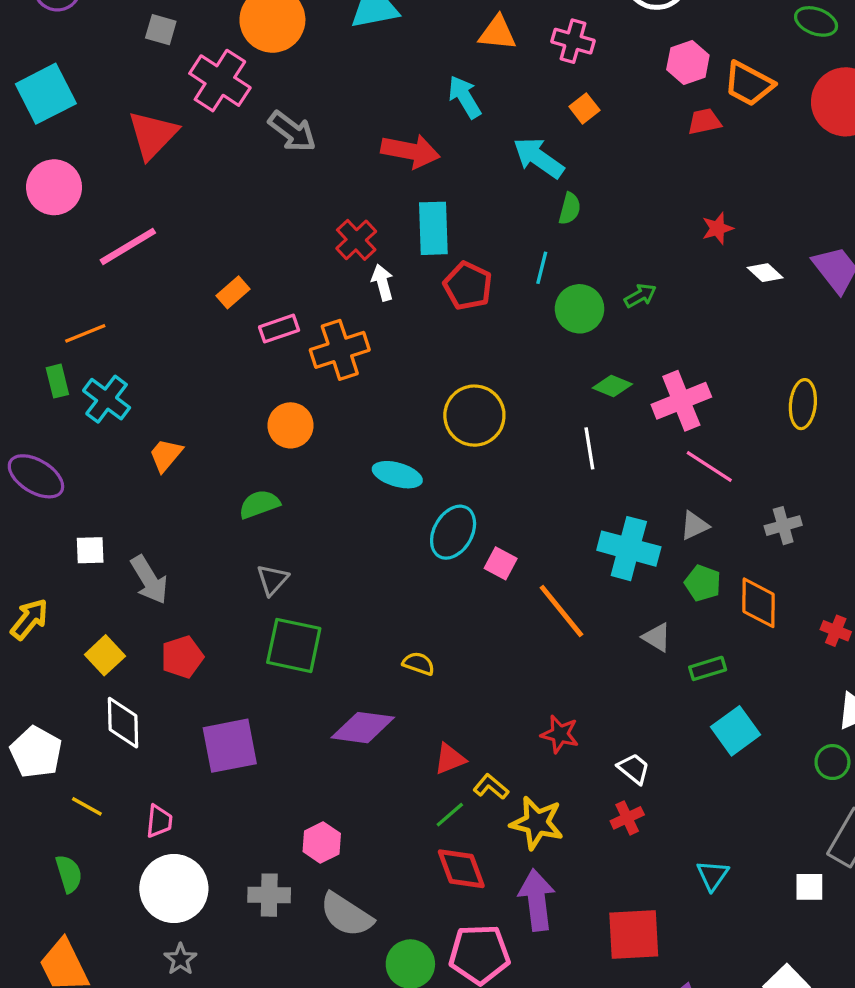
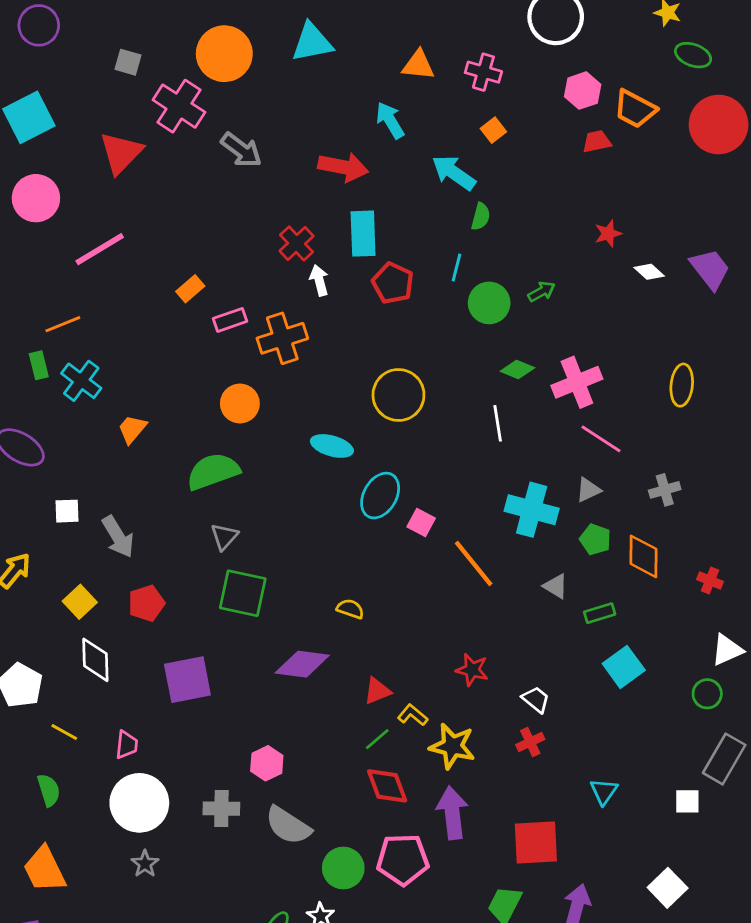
green semicircle: (259, 504) -> (213, 471), size x1.5

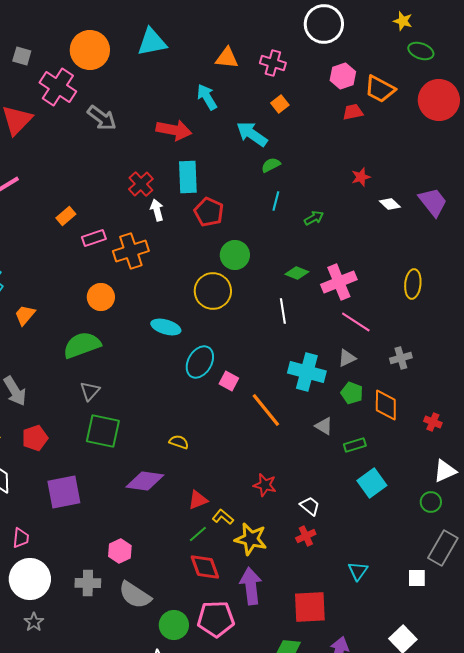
green semicircle: (481, 217) -> (271, 165), turned -132
cyan line: (457, 268) -> (276, 201), moved
green circle: (489, 303) -> (235, 255), moved

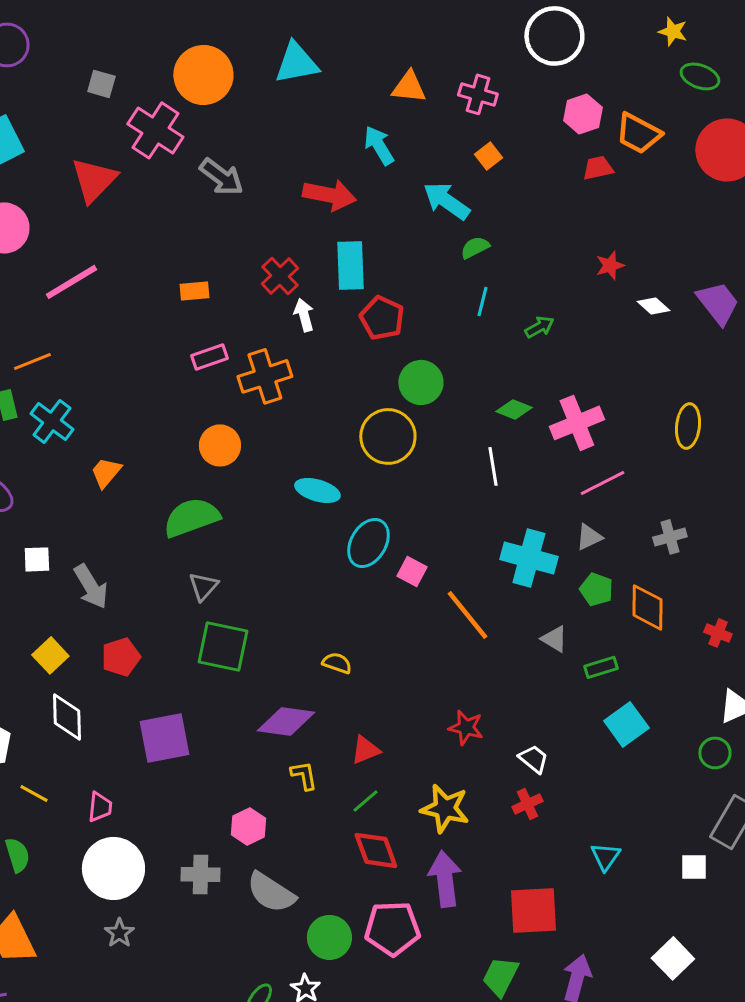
orange rectangle: (66, 216) -> (194, 291), moved, turned 36
pink line: (356, 322) -> (602, 483), turned -60
yellow L-shape: (223, 517) -> (304, 775), moved, turned 40

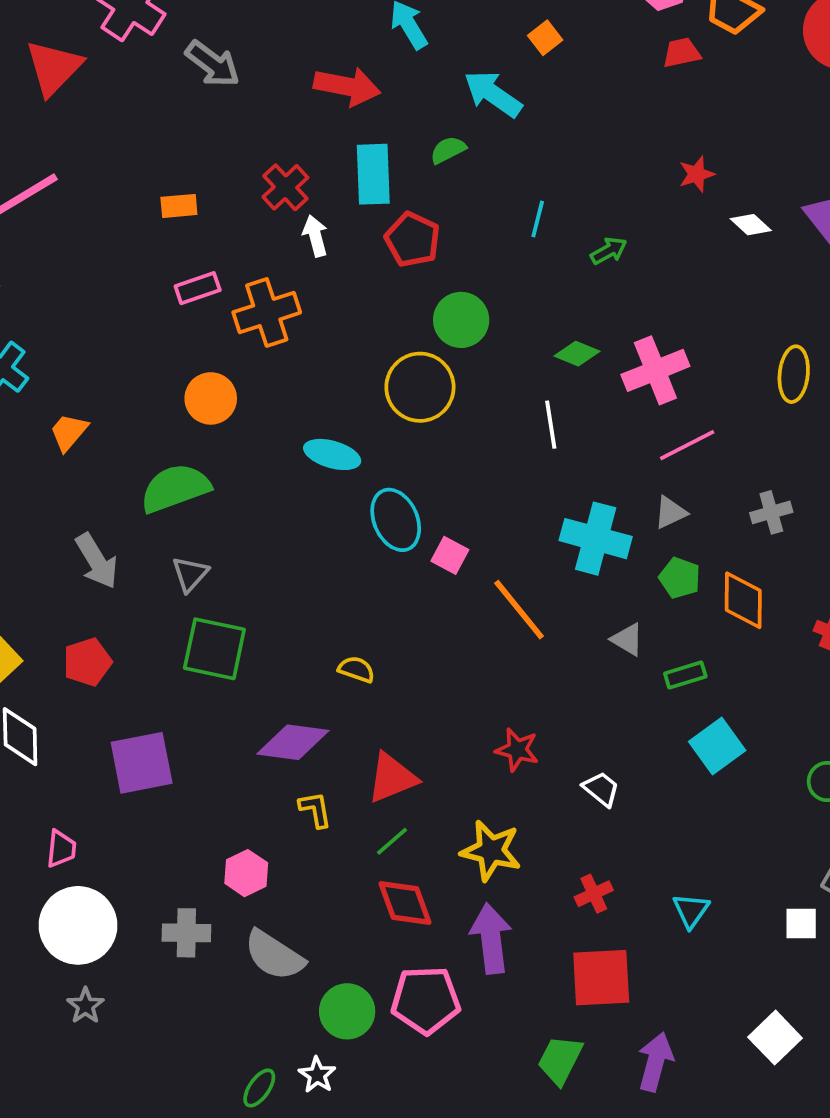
green semicircle: (475, 247) -> (448, 150), moved
cyan ellipse: (368, 543) -> (396, 520), turned -54
gray arrow: (91, 586) -> (97, 561), moved
red triangle: (365, 750) -> (392, 778), size x1.4
red cross: (527, 804) -> (594, 894), moved

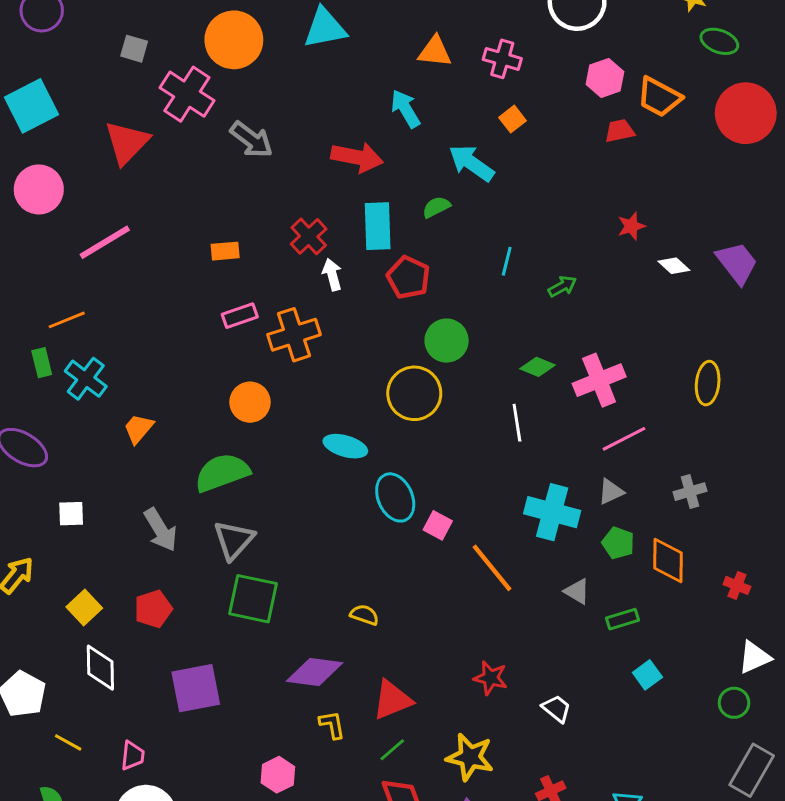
gray triangle: (190, 574) -> (234, 540), size x1.4
cyan square: (717, 746) -> (647, 675), size x0.7

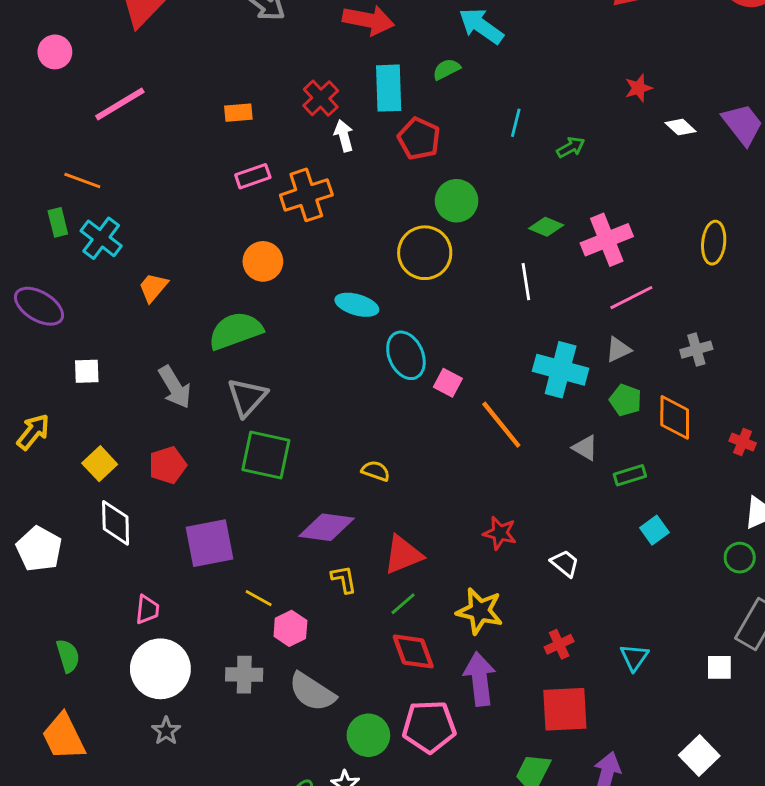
pink circle: (39, 189) -> (55, 52), size x0.7
orange line: (67, 320) -> (82, 181), turned 42
yellow line: (68, 742) -> (259, 598), moved

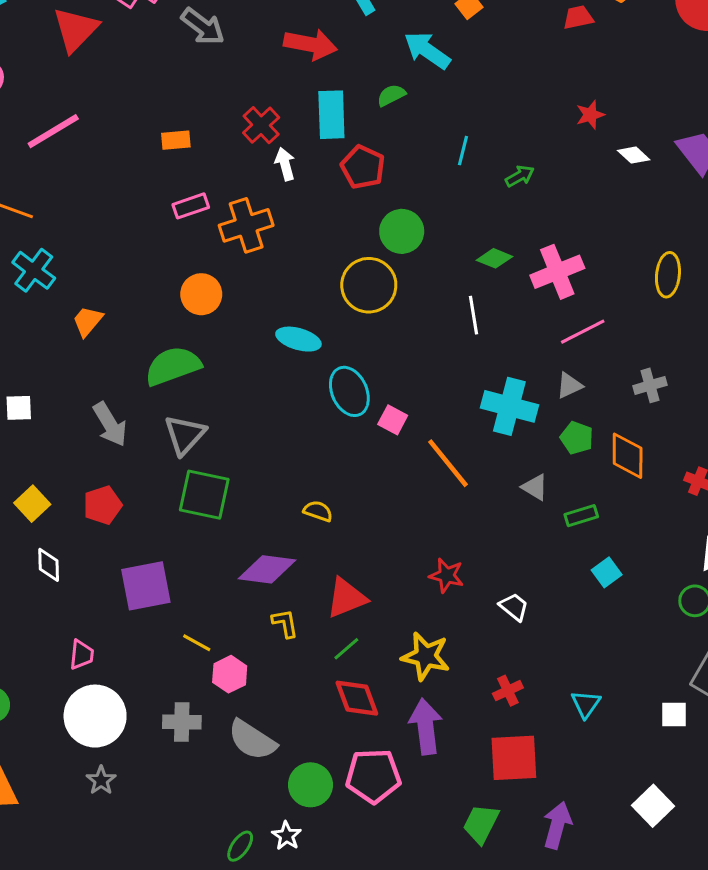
white diamond: (116, 523) -> (49, 565), size x0.7

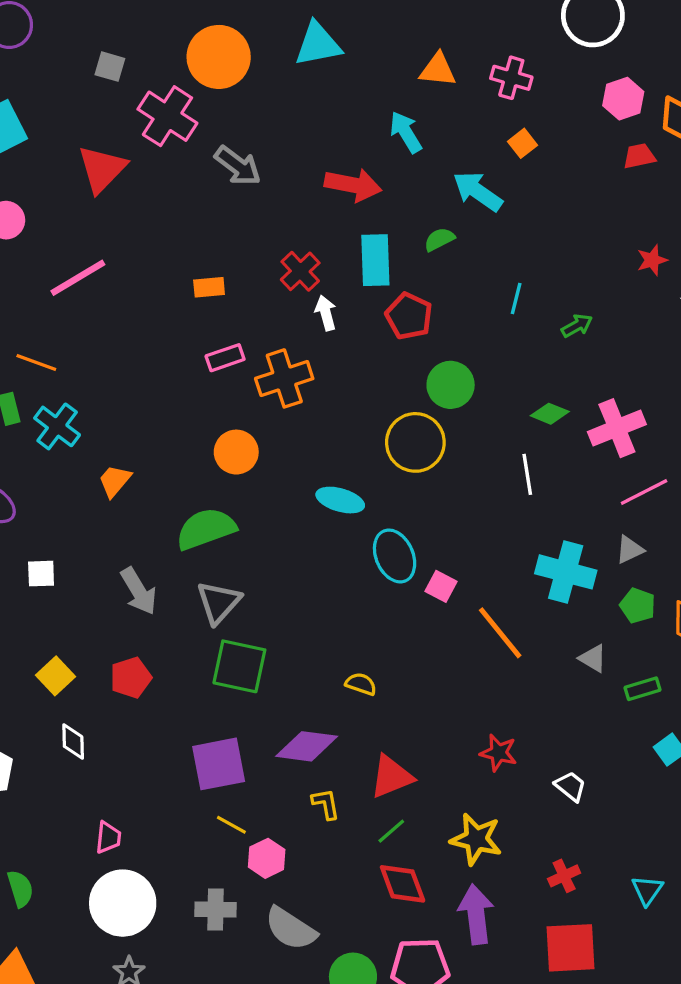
purple square: (146, 586) -> (219, 764), moved

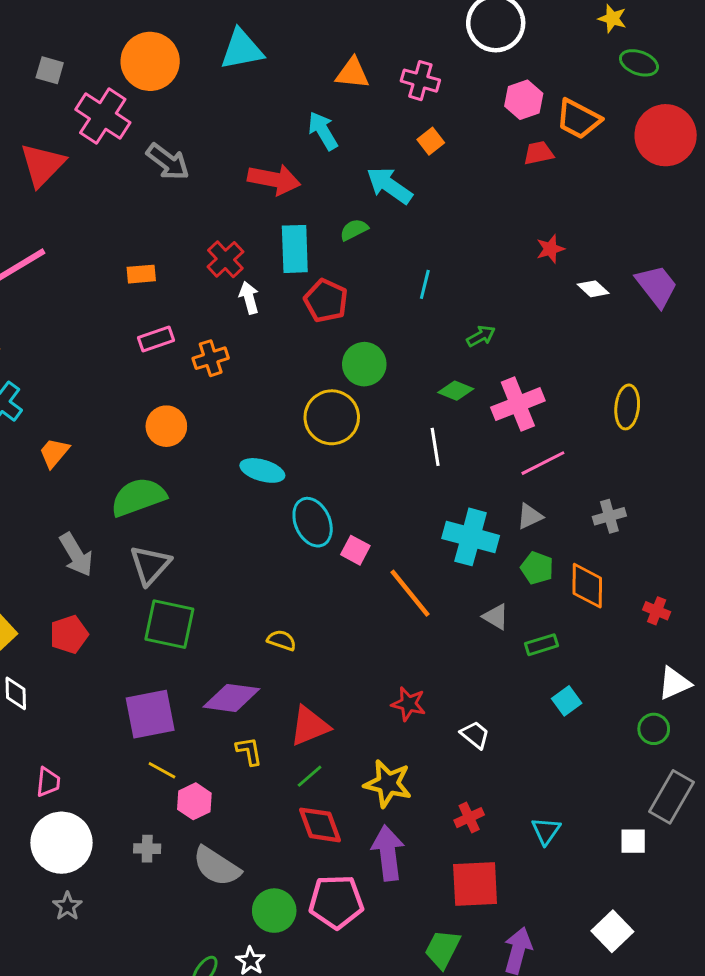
green arrow: (577, 326) -> (481, 336), moved
orange cross: (284, 378) -> (211, 358), size x0.7
gray cross: (215, 909) -> (147, 849), size x0.7

